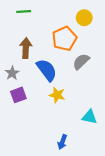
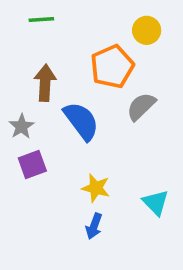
yellow star: (57, 95) -> (96, 188), moved
cyan triangle: (89, 117) -> (156, 203), turned 35
blue arrow: (62, 142) -> (94, 226), moved

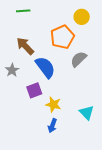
brown arrow: (45, 83) -> (25, 46), turned -48
purple square: (32, 165) -> (34, 90), moved

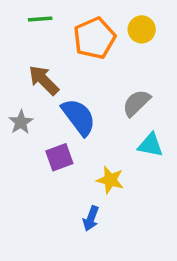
orange pentagon: (62, 37) -> (94, 38), moved
yellow star: (53, 104) -> (110, 180), moved
cyan triangle: (87, 113) -> (150, 145), moved, turned -35

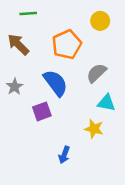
orange pentagon: (94, 38) -> (67, 44), moved
brown arrow: (44, 80) -> (18, 44), moved
yellow star: (110, 180) -> (94, 129), moved

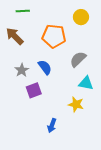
orange pentagon: (67, 44) -> (54, 36), turned 30
blue semicircle: (56, 83) -> (45, 67), size x0.7
gray star: (15, 87) -> (22, 70), moved

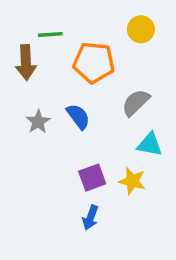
green line: (23, 11) -> (50, 35), moved
brown arrow: (15, 36) -> (26, 62), turned -138
purple square: (34, 90) -> (92, 178), moved

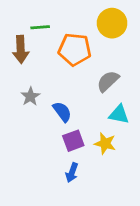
yellow circle: (141, 29) -> (112, 23), size x1.4
blue semicircle: (78, 117) -> (62, 112), moved

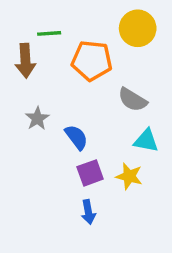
gray semicircle: (108, 81) -> (133, 100), turned -105
blue arrow: (72, 173) -> (88, 212), turned -30

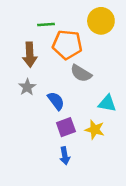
green line: (49, 33) -> (46, 25), moved
brown arrow: (25, 61) -> (30, 55), moved
gray semicircle: (133, 100) -> (81, 73), moved

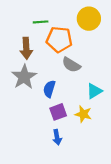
gray star: (27, 87) -> (24, 77), size x1.6
blue semicircle: (56, 101) -> (49, 89), turned -126
cyan triangle: (107, 103) -> (94, 91), turned -42

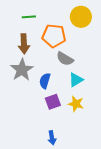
green line: (41, 22) -> (29, 17), moved
cyan triangle: (94, 91) -> (76, 80), moved
blue arrow: (57, 137) -> (52, 138), moved

